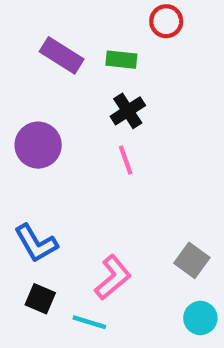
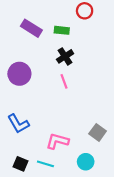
pink L-shape: (113, 277) -> (57, 141), turned -125
black square: (40, 299) -> (20, 164), moved
cyan circle: (200, 318) -> (86, 162), moved

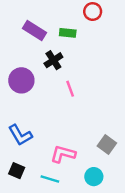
black cross: (65, 56) -> (53, 60), moved
black square: (20, 164) -> (17, 171), moved

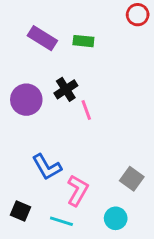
red circle: (93, 12) -> (138, 15), moved
black cross: (53, 60) -> (66, 89), moved
blue L-shape: (20, 135) -> (47, 167), moved
pink L-shape: (63, 154) -> (78, 190), turned 105

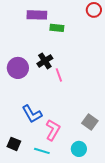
purple rectangle: (42, 38) -> (37, 15), moved, turned -30

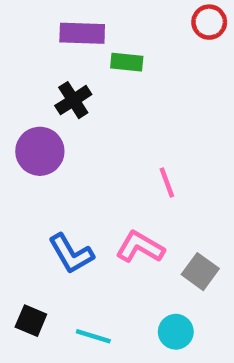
black cross: (45, 61) -> (73, 100), moved
pink line: (59, 75) -> (167, 182), moved
pink L-shape: (53, 130) -> (140, 247), moved, turned -90

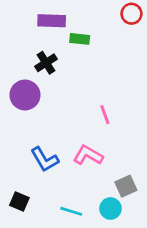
gray square: (200, 272) -> (126, 186), moved, turned 30
cyan line: (93, 336) -> (71, 211), moved

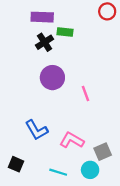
black cross: (46, 63) -> (44, 42), moved
purple circle: (25, 95) -> (52, 78), moved
pink L-shape: (88, 155) -> (72, 140), moved

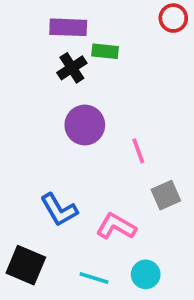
gray square: (103, 152) -> (166, 195), moved
black square: (16, 164) -> (26, 265), size x1.5

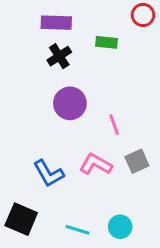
green rectangle: (105, 51) -> (106, 42), moved
pink L-shape: (116, 226) -> (96, 164), moved

